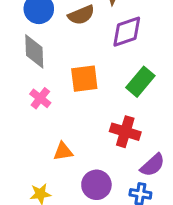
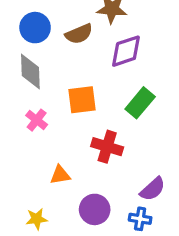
red cross: (125, 132) -> (107, 147), moved

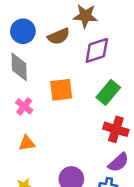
red cross: (107, 147) -> (116, 129), moved
orange triangle: (60, 175) -> (27, 143), moved

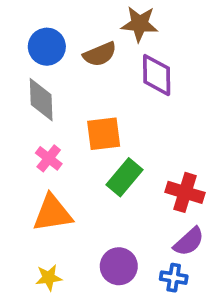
purple diamond: (97, 50) -> (157, 75), turned -72
green rectangle: (108, 92) -> (124, 177), moved
orange triangle: (27, 143) -> (53, 213), size x1.6

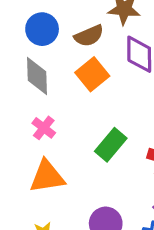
orange square: (104, 134) -> (92, 74), moved, turned -32

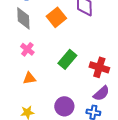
orange triangle: (47, 177) -> (29, 78), size x0.6

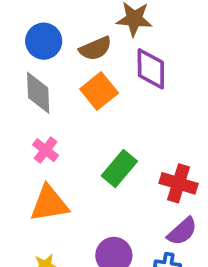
orange triangle: (29, 78) -> (49, 204), size x1.6

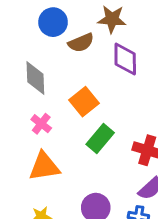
blue circle: (44, 41) -> (53, 22), moved
orange square: (99, 91) -> (84, 102), moved

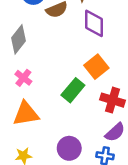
gray diamond: (35, 78) -> (18, 39), turned 40
orange square: (84, 102) -> (96, 67), moved

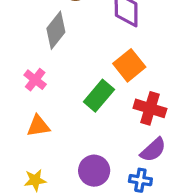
gray diamond: (18, 39) -> (56, 30), moved
orange triangle: (26, 114) -> (38, 126), size x0.7

